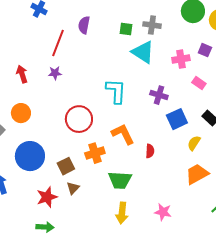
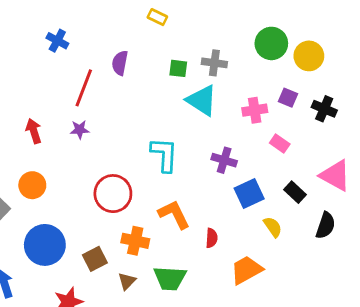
yellow semicircle: (194, 143) -> (273, 227), turned 112
orange cross: (95, 153) -> (135, 241), turned 30
orange trapezoid: (197, 174) -> (246, 270), moved
brown triangle: (73, 188) -> (127, 281), moved

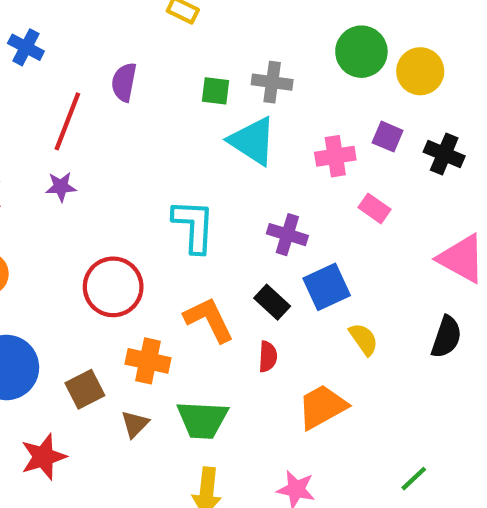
black rectangle: (295, 192) -> (272, 302), moved

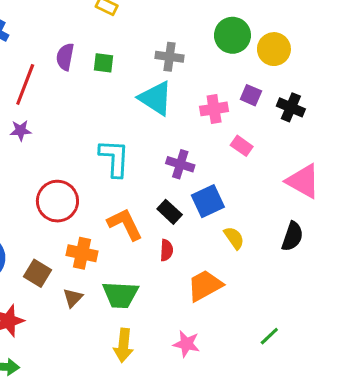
green square: (215, 91) -> (104, 63), moved
brown square: (85, 389) -> (37, 273), turned -32

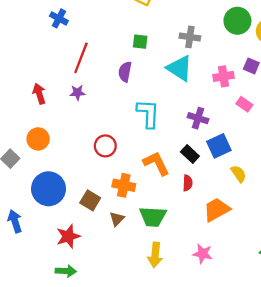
purple semicircle: (65, 57) -> (125, 72), moved
red circle: (57, 201) -> (105, 146), size x0.7

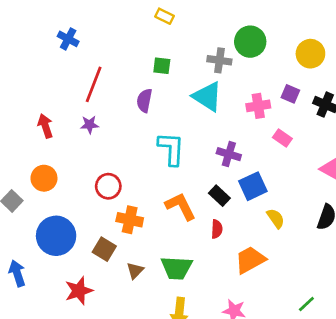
green circle: (237, 21) -> (250, 42), moved
red circle: (105, 146) -> (108, 186), moved
orange cross: (124, 185) -> (130, 220), moved

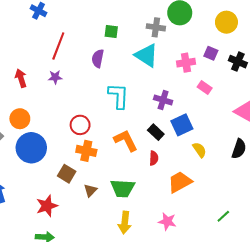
red circle: (108, 186) -> (80, 125), moved
blue circle: (56, 236) -> (31, 148), moved

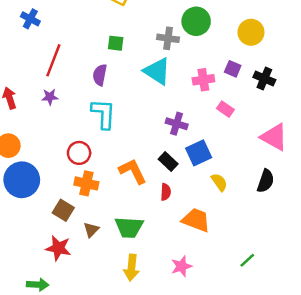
cyan L-shape: (118, 96) -> (103, 114), moved
orange trapezoid: (180, 182) -> (196, 220), turned 50
red star: (47, 206) -> (58, 248), moved, turned 30
pink star: (167, 221) -> (181, 266), turned -30

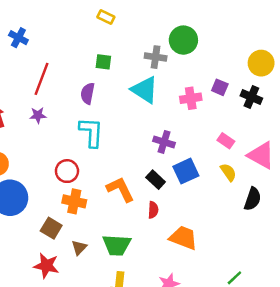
yellow circle: (251, 32) -> (261, 63), moved
pink rectangle: (225, 109) -> (226, 141), moved
yellow semicircle: (219, 182) -> (228, 172), moved

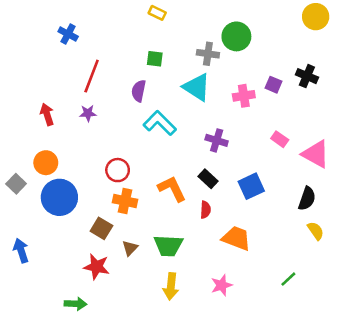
yellow circle: (261, 63) -> (316, 17), moved
black cross: (251, 97) -> (307, 76), moved
cyan L-shape: (91, 132) -> (160, 123), moved, turned -48
blue square: (186, 171) -> (251, 186), moved
yellow semicircle: (228, 172) -> (316, 231), moved

